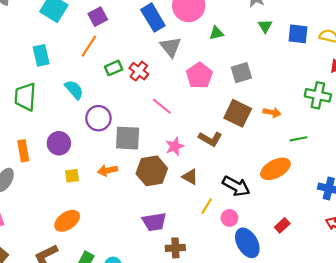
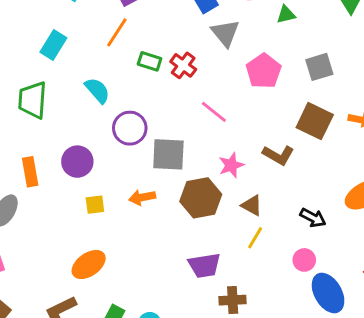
cyan rectangle: (41, 55) -> (53, 45), turned 45
green rectangle: (114, 68) -> (150, 61), turned 42
black arrow: (236, 186) -> (313, 218), size x0.7
yellow line: (207, 206) -> (255, 238), moved

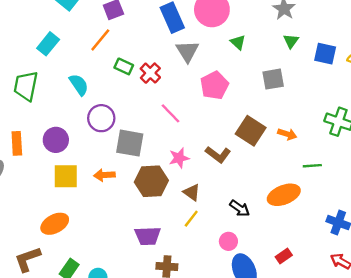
green triangle: (286, 15) -> (238, 42), turned 49
gray square: (319, 67) -> (273, 79), moved
yellow square: (95, 205) -> (66, 176), size x1.6

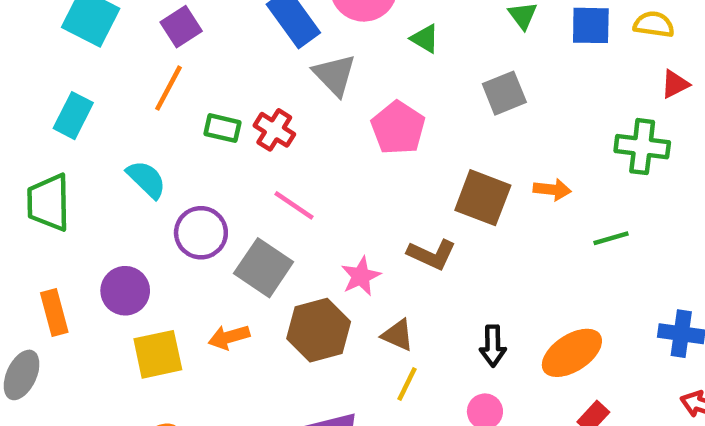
pink line: (170, 113) -> (294, 205), moved
gray square: (130, 143) -> (264, 268), turned 36
orange ellipse: (284, 195) -> (572, 353), moved
black arrow: (240, 208) -> (493, 346), turned 66

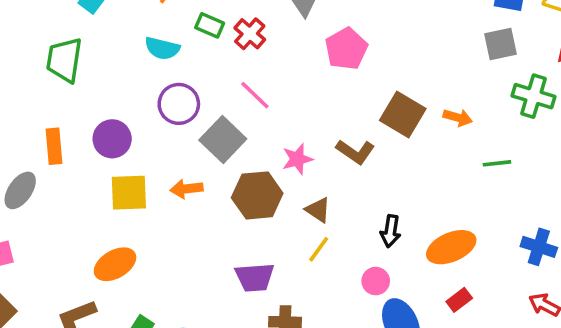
gray square: (504, 93) -> (500, 44), moved
cyan semicircle: (146, 179) -> (162, 48), moved, turned 140

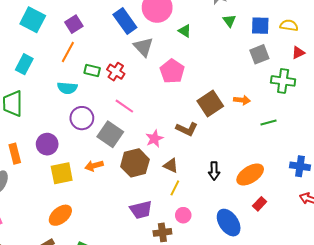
brown square: (403, 115) -> (210, 103), turned 35
pink circle: (376, 281) -> (183, 215), moved

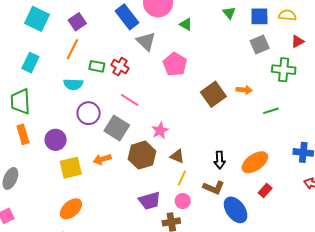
brown L-shape: (187, 129) -> (214, 188), moved
orange rectangle: (15, 154) -> (23, 134), moved
pink circle: (183, 215) -> (183, 201), moved

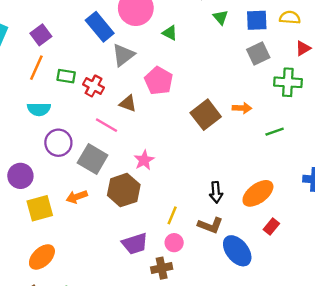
gray triangle: (146, 41) -> (123, 55), turned 40
green rectangle: (97, 66) -> (66, 76), moved
brown triangle: (177, 156) -> (128, 103), moved

